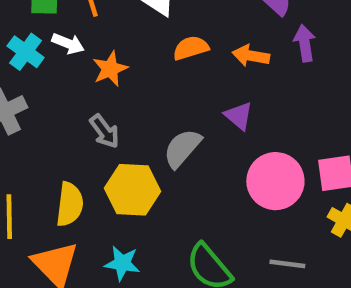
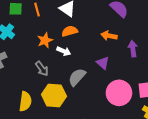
purple arrow: (305, 43) -> (133, 49), moved
white arrow: (68, 44) -> (64, 51), moved
orange semicircle: (191, 48) -> (70, 31), moved

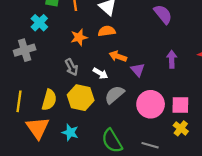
orange arrow: (109, 36) -> (118, 56), moved
white arrow: (64, 51) -> (100, 73), moved
gray semicircle: (77, 77) -> (114, 95), moved

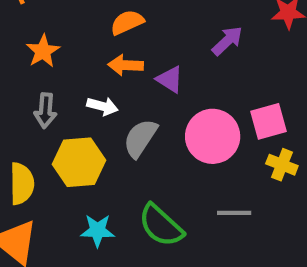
orange semicircle: (107, 31) -> (127, 22), moved
purple arrow: (172, 59) -> (227, 41), turned 63
gray arrow: (72, 67) -> (45, 111), turned 49
cyan star: (70, 132) -> (97, 230), moved

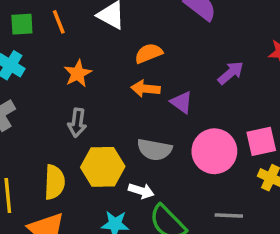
white arrow: (103, 106) -> (141, 191), moved
gray semicircle: (140, 138) -> (154, 150), turned -116

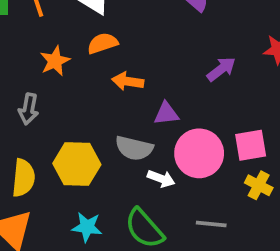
orange semicircle: (149, 53) -> (103, 43), moved
purple triangle: (181, 102) -> (166, 113), moved, turned -45
gray arrow: (77, 123) -> (29, 109), moved
white arrow: (141, 191) -> (161, 179), moved

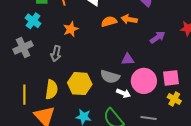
orange semicircle: (103, 43) -> (109, 22), moved
orange arrow: (128, 81) -> (129, 19), moved

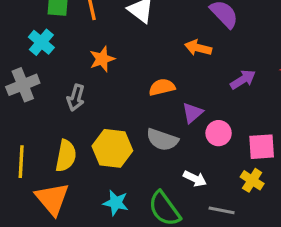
orange semicircle: (109, 22) -> (162, 87), moved
purple triangle: (128, 59) -> (192, 113), turned -40
pink circle: (144, 81) -> (219, 133), moved, size x0.6
white arrow: (123, 93) -> (195, 179), moved
yellow cross: (174, 99) -> (252, 180), moved

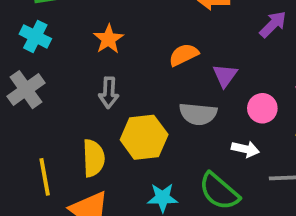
gray arrow: (76, 98) -> (109, 93), moved
pink circle: (219, 133) -> (262, 108), moved

